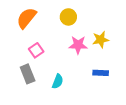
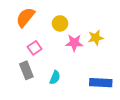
yellow circle: (68, 17) -> (60, 23), moved
blue rectangle: (101, 73) -> (101, 83), moved, size x1.5

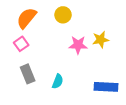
yellow circle: (60, 23) -> (63, 15), moved
pink square: (35, 48) -> (21, 44), moved

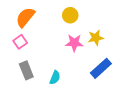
yellow circle: (63, 15) -> (70, 15), moved
blue rectangle: (106, 87) -> (101, 68), moved, turned -45

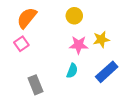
gray rectangle: (26, 70) -> (35, 85), moved
cyan semicircle: (55, 78) -> (72, 71), moved

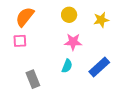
yellow star: (101, 39) -> (101, 20), moved
pink square: (21, 44) -> (20, 41), turned 32

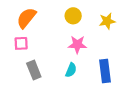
blue rectangle: (99, 67) -> (105, 71), turned -55
gray rectangle: (33, 79) -> (34, 70), moved

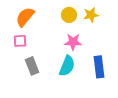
yellow star: (107, 21) -> (91, 15), moved
cyan semicircle: (71, 70) -> (67, 66), size x1.5

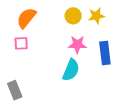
gray rectangle: (32, 66) -> (15, 90), moved
blue rectangle: (99, 67) -> (105, 53), moved

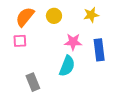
yellow circle: (73, 16) -> (54, 16), moved
gray rectangle: (15, 90) -> (33, 82), moved

